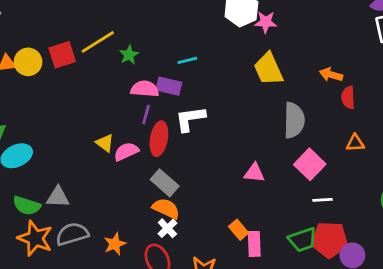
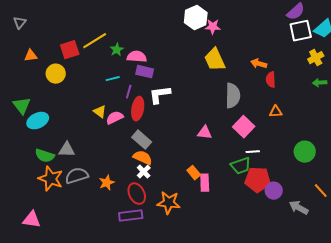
cyan line: (187, 60) -> (113, 79), moved
yellow circle: (28, 62) -> (56, 74), moved
pink semicircle: (145, 89) -> (137, 57), moved
green trapezoid: (303, 240) -> (241, 166), moved

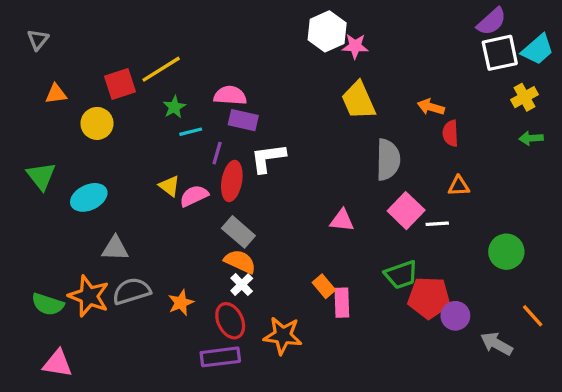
green star: (117, 50) -> (174, 107), moved
cyan ellipse: (38, 121) -> (89, 197), moved
white line: (253, 152) -> (437, 224), moved
green semicircle: (45, 156) -> (48, 304), moved

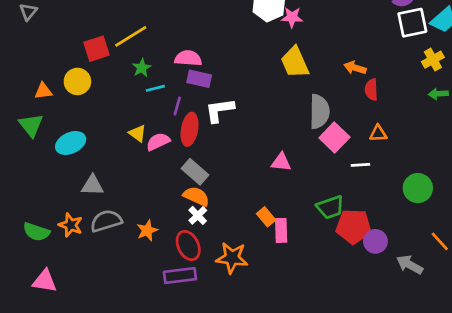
orange triangle: (56, 94) -> (43, 91), moved
pink square: (406, 211) -> (334, 138), moved
orange star: (89, 296) -> (71, 225), size x0.7

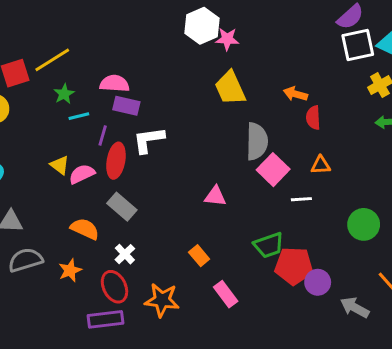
orange semicircle: (196, 196) -> (85, 229), moved
pink rectangle: (281, 230) -> (226, 294), moved, turned -35

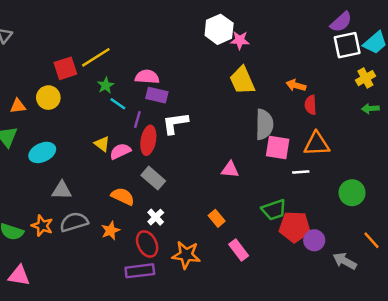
cyan line: (79, 116) -> (118, 104), turned 49
orange triangle: (321, 165) -> (317, 144), size x1.6
pink square: (273, 170) -> (278, 148), turned -35

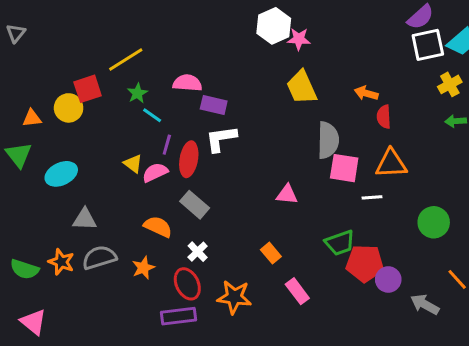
red square: (65, 68) -> (88, 89), moved
purple rectangle: (157, 95) -> (214, 105), moved
purple line: (137, 120) -> (167, 145), moved
pink triangle: (19, 276) -> (33, 322), turned 30

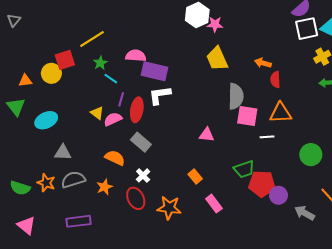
purple rectangle: (214, 105) -> (155, 71), size x1.4
purple rectangle: (179, 316) -> (78, 221), moved

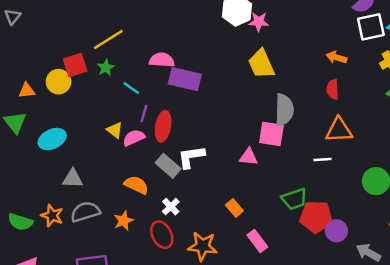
green star: (100, 63) -> (106, 68), moved
orange arrow: (263, 63) -> (336, 57), moved
white L-shape: (160, 95) -> (191, 157), moved
pink square: (247, 116) -> (271, 134), moved

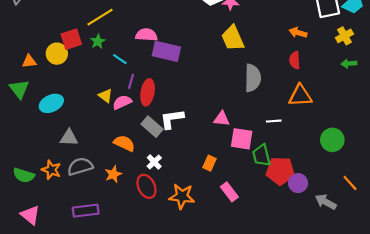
pink square: (271, 134) -> (242, 139), moved
white line: (322, 159) -> (274, 121), moved
green trapezoid: (294, 199) -> (262, 155), turned 95
orange rectangle: (234, 208) -> (210, 163), turned 64

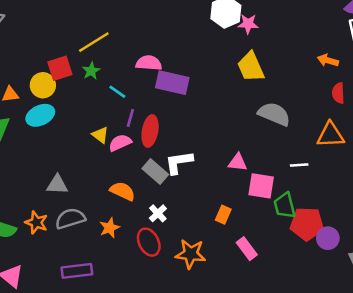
red semicircle: (295, 60) -> (338, 93), moved
gray semicircle: (253, 78) -> (274, 114), turned -68
cyan ellipse: (51, 103) -> (40, 115), moved

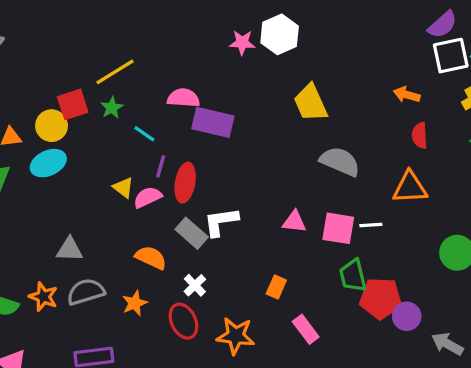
pink star: (248, 24) -> (242, 43), moved
pink square: (261, 186) -> (338, 228), moved

